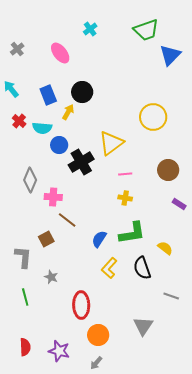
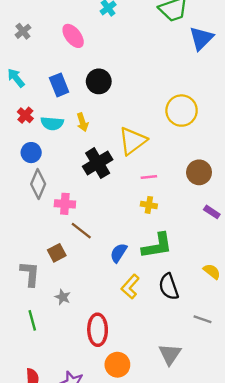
yellow arrow: (68, 112) -> (82, 122), moved, turned 133
blue circle: (59, 145) -> (31, 153), moved
yellow semicircle: (165, 248) -> (212, 271), moved

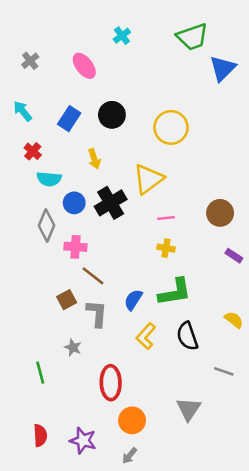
blue rectangle: (59, 85) -> (69, 119), turned 55
yellow circle: (182, 111) -> (171, 127), moved
cyan semicircle: (52, 123) -> (49, 179), moved
blue circle: (31, 153) -> (74, 203), moved
gray L-shape: (30, 274) -> (97, 314), moved

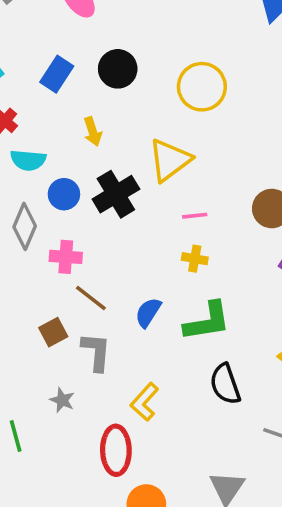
blue semicircle: (133, 300) -> (148, 312), moved
yellow L-shape: (146, 336) -> (145, 402), moved

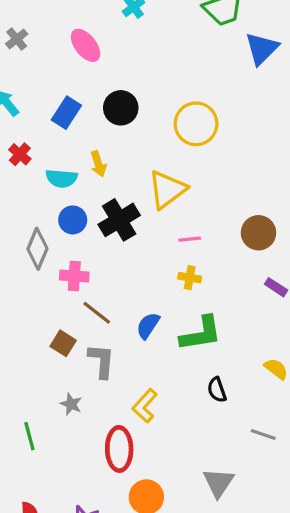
cyan semicircle: (28, 160) -> (61, 178), moved
brown square: (53, 332) -> (63, 343), turned -30
black semicircle: (225, 384) -> (217, 390), size x0.7

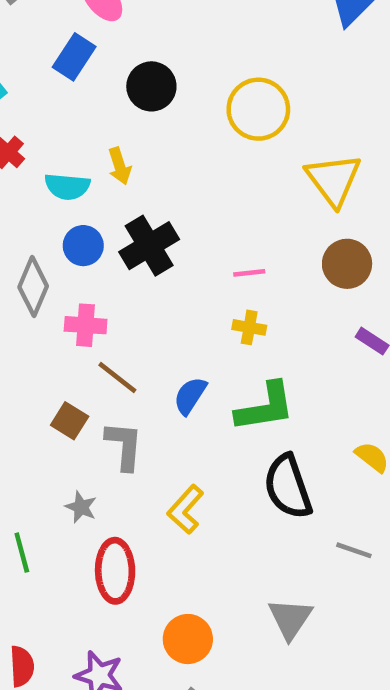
blue rectangle: (66, 113) -> (74, 57), moved
yellow triangle: (167, 190) -> (333, 180), moved, turned -30
black semicircle: (217, 390) -> (288, 487), size x1.8
red ellipse: (119, 449) -> (115, 571), moved

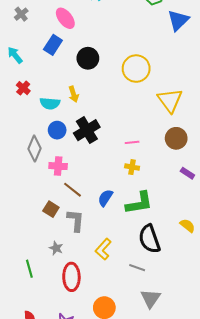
gray line: (354, 550) -> (137, 268), moved

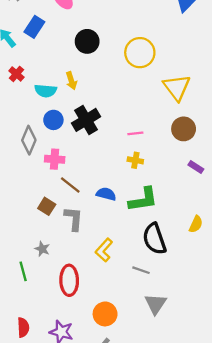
blue rectangle: (53, 45) -> (34, 27), moved
blue semicircle: (105, 198) -> (106, 194), turned 72
yellow semicircle: (187, 226) -> (196, 224), turned 77
gray star: (56, 248) -> (42, 249), moved

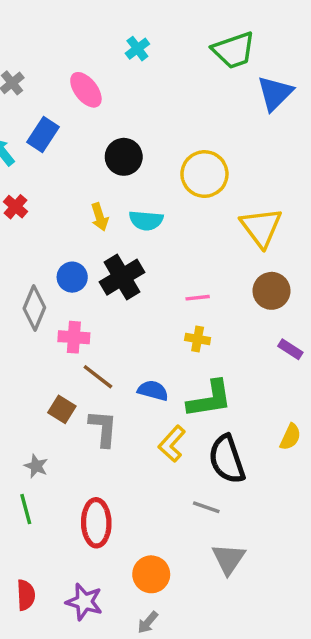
cyan semicircle: (46, 91) -> (146, 220), moved
gray star: (42, 249) -> (36, 466), moved
yellow L-shape: (104, 250) -> (172, 444), moved

